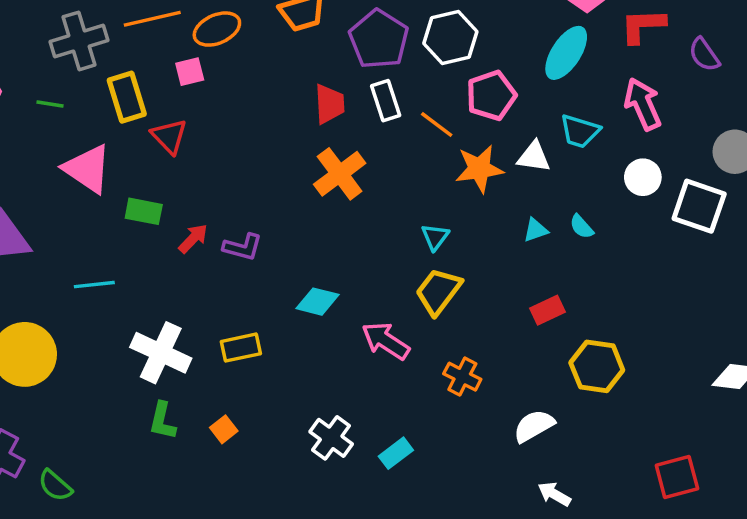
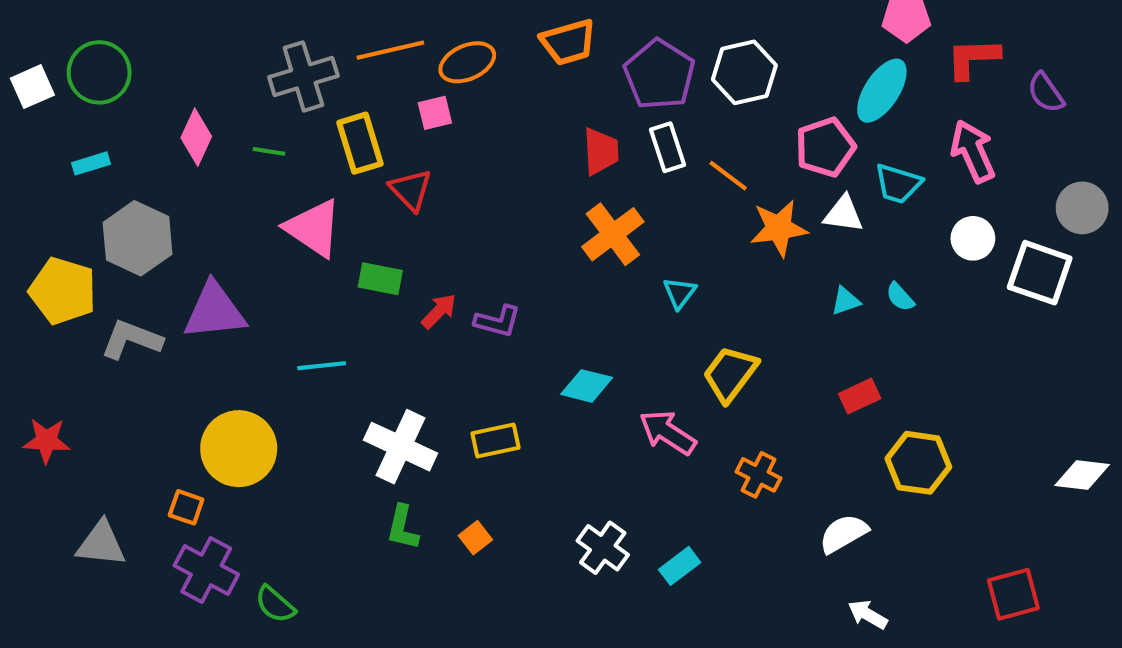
pink pentagon: (491, 95) -> (825, 147), moved
cyan triangle: (435, 237) -> (680, 293), moved

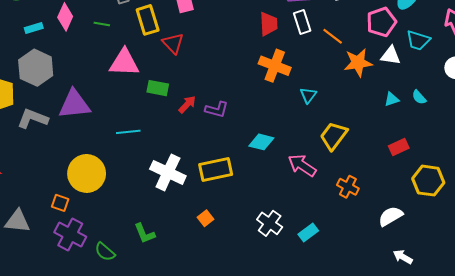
cyan rectangle: (91, 163) -> (34, 28), moved
pink triangle: (314, 228) -> (124, 63), turned -32
orange cross: (613, 234) -> (275, 66), turned -32
yellow rectangle: (496, 441) -> (216, 169), size x1.4
green L-shape: (403, 528) -> (145, 233), moved, turned -35

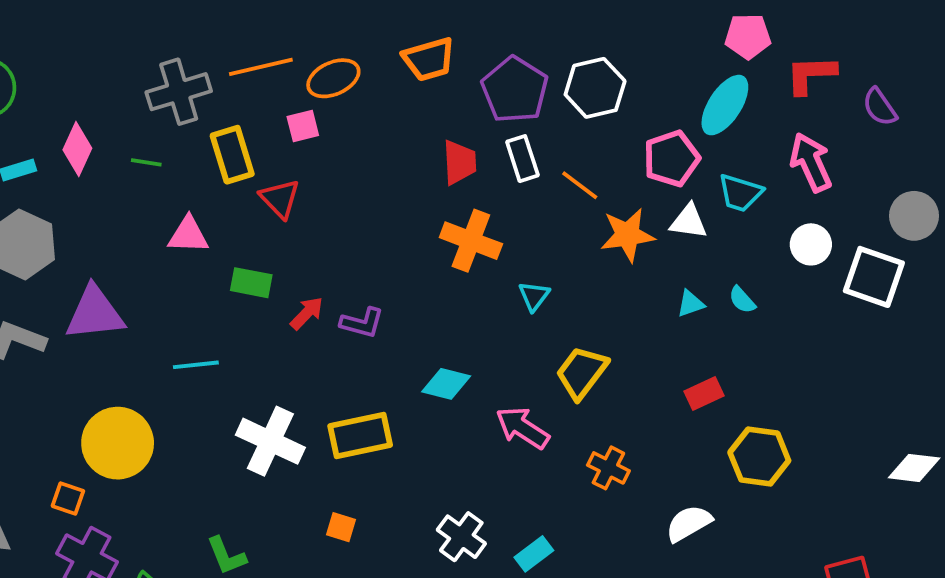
pink triangle: (124, 63) -> (188, 235), size x0.7
orange square: (206, 218) -> (341, 527), turned -35

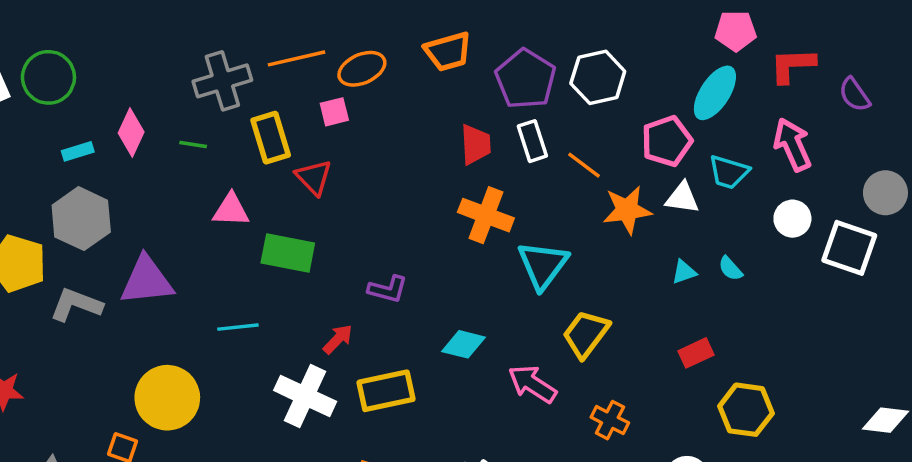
green rectangle: (251, 283) -> (288, 253), size x1.4
cyan triangle: (534, 296) -> (543, 265), size x1.8
red arrow: (307, 313) -> (338, 339), moved

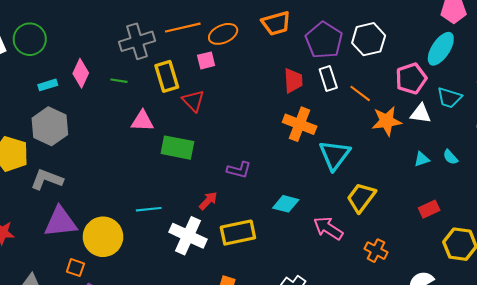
purple triangle: (147, 281) -> (61, 222), moved
cyan line: (238, 327) -> (149, 209), moved

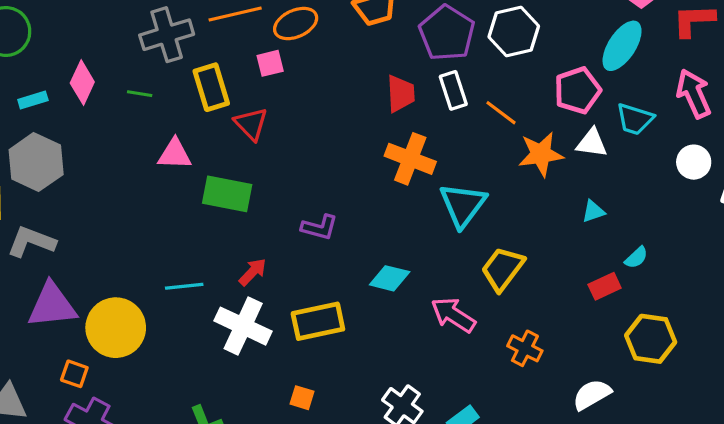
cyan semicircle: (450, 157) -> (636, 258), moved, turned -91
red arrow: (208, 201) -> (253, 272), moved

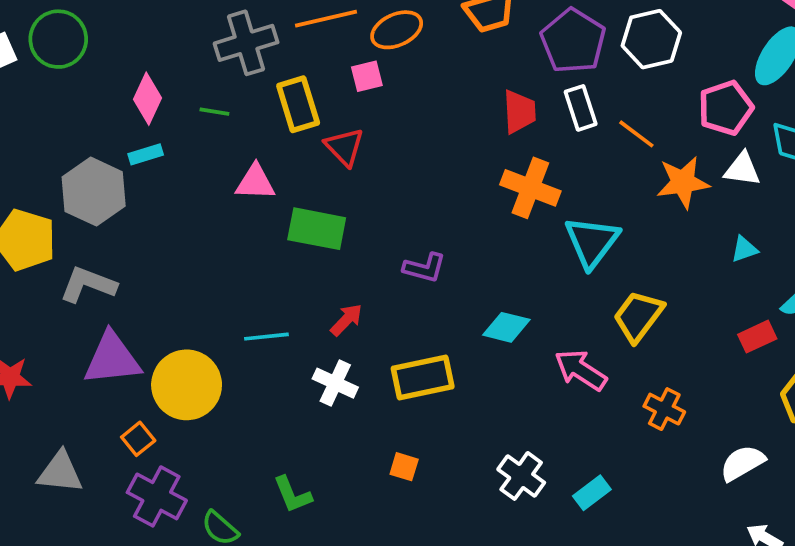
cyan rectangle: (33, 100) -> (146, 154), moved
white cross: (243, 326) -> (335, 383), size x0.7
orange square: (74, 374) -> (138, 439), turned 32

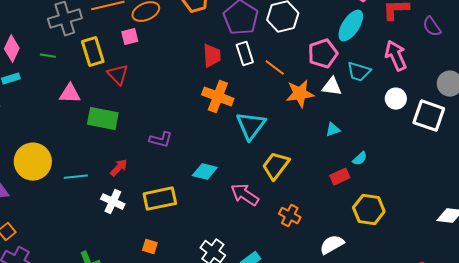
yellow circle: (187, 385) -> (33, 162), moved

